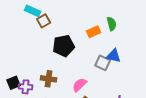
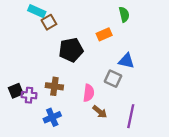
green semicircle: (112, 24) -> (124, 14), moved
gray square: (103, 63) -> (113, 79), moved
pink semicircle: (80, 85) -> (89, 93), turned 140

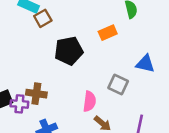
blue triangle: (126, 61) -> (145, 64), moved
brown cross: (54, 86) -> (36, 94), moved

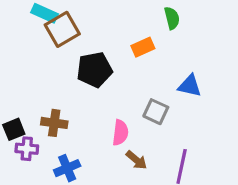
brown square: (43, 18) -> (62, 29), size x1.5
purple cross: (19, 104) -> (27, 149), moved

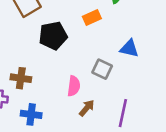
brown arrow: (136, 160) -> (87, 108), turned -90
blue cross: (67, 168) -> (31, 114), turned 30

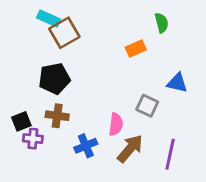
black pentagon: (53, 36) -> (54, 79), moved
brown arrow: (87, 108) -> (130, 149), size x1.5
blue cross: (31, 114) -> (86, 146), moved, turned -30

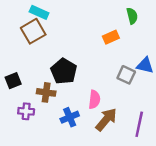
brown square: (64, 33) -> (33, 31), moved
black pentagon: (54, 79) -> (64, 71), moved, turned -30
gray square: (147, 106) -> (126, 75), moved
black square: (21, 121) -> (13, 81), moved

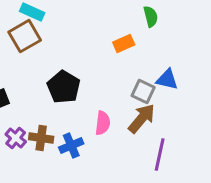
brown cross: (46, 92) -> (41, 138), moved
purple cross: (26, 111) -> (16, 138), turned 35
brown arrow: (106, 120) -> (142, 119), moved

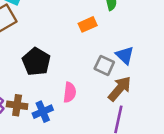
blue triangle: (167, 80) -> (125, 55), turned 30
brown arrow: (142, 119) -> (120, 89), moved

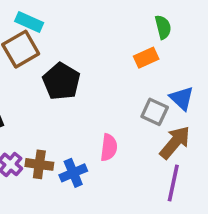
orange rectangle: (88, 24) -> (146, 58), moved
black pentagon: (36, 62) -> (61, 81), moved

